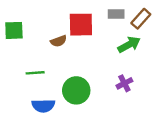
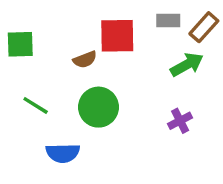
green line: (35, 73) -> (36, 105), moved, turned 36
green circle: (76, 90) -> (98, 107), moved

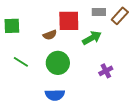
green arrow: (187, 65) -> (92, 38), moved
blue semicircle: (63, 153) -> (55, 95), moved

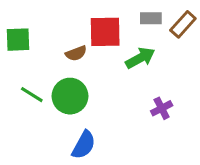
green circle: (58, 63) -> (70, 96), moved
blue semicircle: (55, 95) -> (84, 145), turned -60

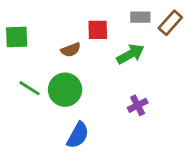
red square: (105, 32) -> (98, 30), size x0.7
purple cross: (162, 108) -> (138, 105), moved

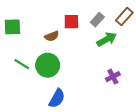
gray rectangle: (140, 17) -> (97, 20), moved, turned -48
green arrow: (130, 54) -> (107, 39), moved
purple cross: (138, 105) -> (113, 77), moved

